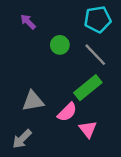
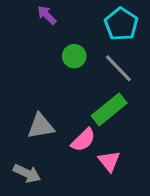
cyan pentagon: (98, 19) -> (121, 24), turned -30
purple arrow: (28, 22) -> (47, 15), moved
gray arrow: (22, 139) -> (27, 173), turned -110

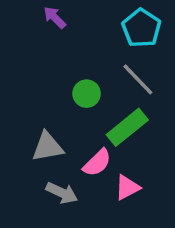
green circle: (74, 56) -> (87, 94), moved
pink triangle: (109, 161) -> (127, 187), turned 40
gray arrow: (27, 173) -> (62, 193), moved

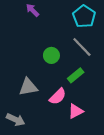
green rectangle: (127, 127) -> (76, 75), size x0.7
gray arrow: (62, 193) -> (16, 120), moved

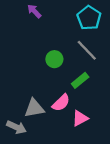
gray triangle: (28, 87) -> (34, 108), moved

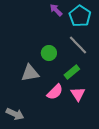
purple arrow: (34, 11) -> (56, 10), moved
gray triangle: (34, 108) -> (30, 73), moved
pink triangle: (80, 118) -> (78, 94), moved, turned -35

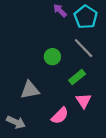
gray triangle: (30, 73) -> (30, 90), moved
pink semicircle: (55, 92) -> (60, 116), moved

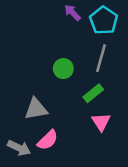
gray line: (84, 48) -> (101, 58), turned 60
pink semicircle: (60, 116) -> (48, 140), moved

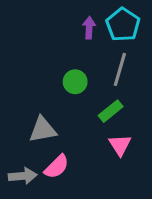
purple arrow: (72, 13) -> (89, 28), moved, turned 48
gray arrow: (19, 148) -> (23, 176), turned -30

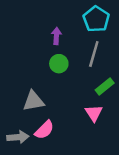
purple arrow: (89, 28) -> (56, 36), moved
green rectangle: (111, 111) -> (105, 87), moved

